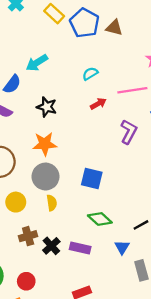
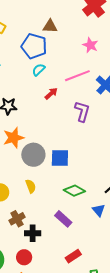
blue pentagon: (84, 23) -> (34, 46), moved
gray circle: (45, 177) -> (33, 155), moved
black cross: (51, 246) -> (33, 233), moved, turned -35
purple rectangle: (80, 248) -> (63, 219), turned 42

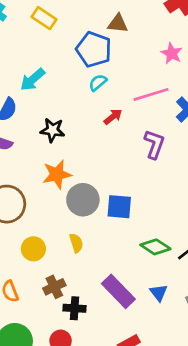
green diamond: (74, 191) -> (155, 247), moved
blue triangle: (99, 210) -> (159, 293), moved
purple rectangle: (63, 219) -> (118, 291), size x1.4

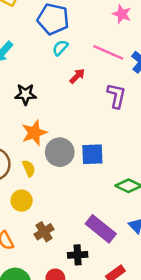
pink line: (151, 94) -> (108, 52), turned 48
yellow semicircle: (76, 243) -> (29, 168), moved
black cross: (75, 308) -> (78, 255), moved

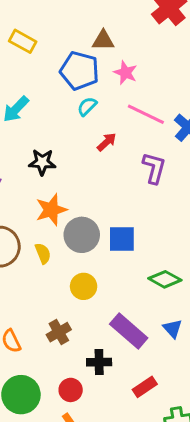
pink star: (122, 14) -> (125, 73), moved
yellow circle: (22, 201) -> (84, 286), moved

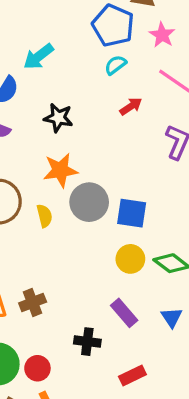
yellow circle: (84, 286) -> (130, 259), moved
purple rectangle: (129, 331) -> (124, 313), size x0.7
brown cross: (59, 332) -> (33, 302), moved
red circle: (71, 390) -> (37, 368), moved

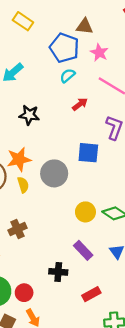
orange star: (60, 170) -> (19, 159), moved
blue square: (132, 213) -> (88, 153), moved
brown cross: (33, 302) -> (18, 229), moved

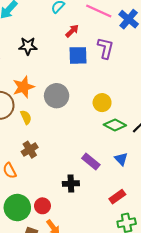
blue square: (88, 153) -> (78, 55), moved
yellow semicircle: (23, 185) -> (26, 117), moved
yellow circle: (85, 212) -> (102, 103), moved
red rectangle: (91, 294) -> (117, 197), moved

